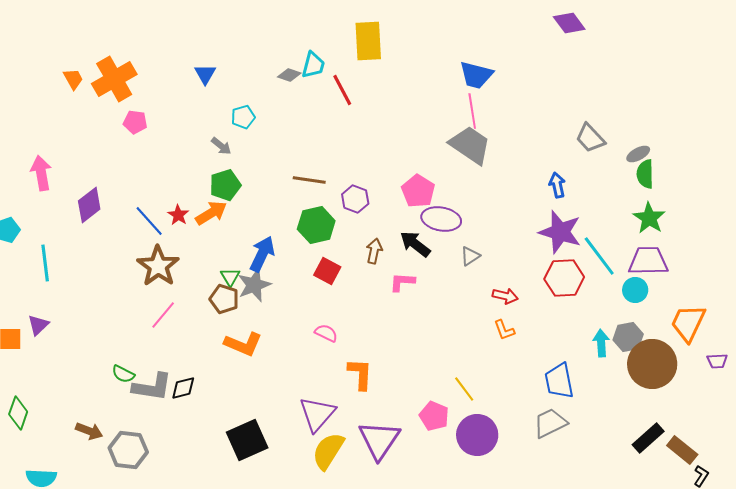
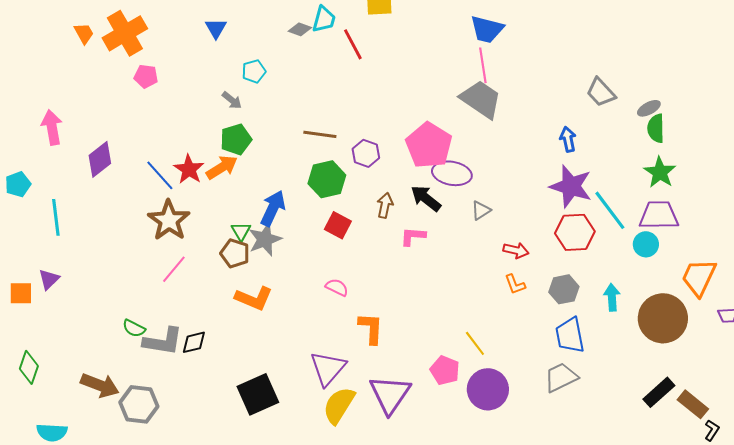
pink pentagon: (418, 191) -> (429, 145), size x1.4
red star: (178, 215) -> (189, 169), size x1.4
gray hexagon: (628, 337) -> (564, 289), moved
brown arrow: (89, 431) -> (100, 385), size x1.4

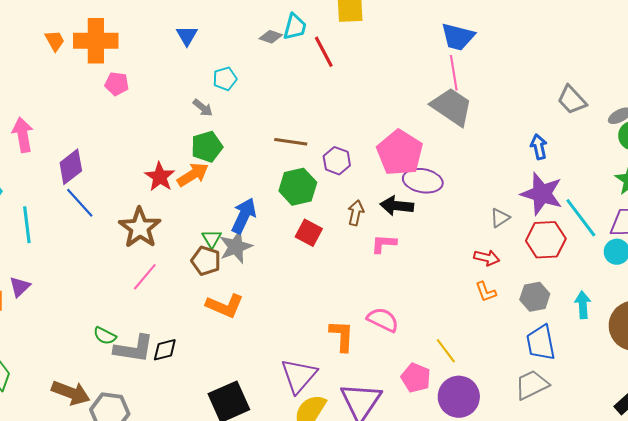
orange cross: (125, 33) -> (96, 41), turned 30
blue line: (160, 175) -> (80, 203), moved
black arrow: (426, 198) -> (397, 206), turned -32
gray triangle: (481, 210) -> (500, 218), moved
pink semicircle: (337, 287) -> (383, 320), moved, size x1.4

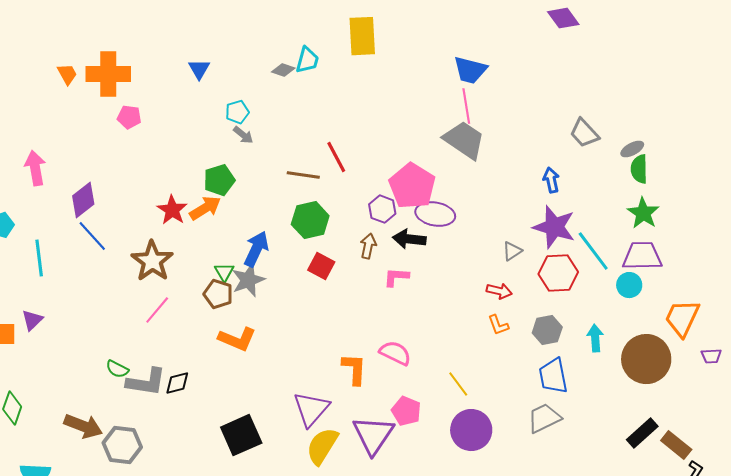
red line: (324, 52) -> (336, 157), moved
gray arrow: (203, 108) -> (243, 135), moved
purple hexagon: (337, 161) -> (382, 209), moved
pink pentagon: (416, 378) -> (406, 411), moved

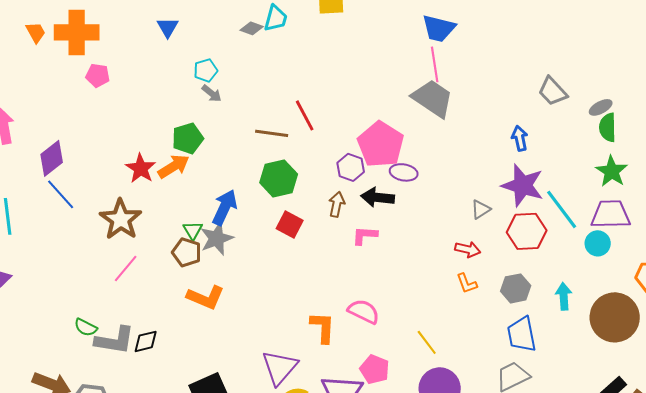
purple ellipse: (435, 214) -> (404, 172), size x0.7

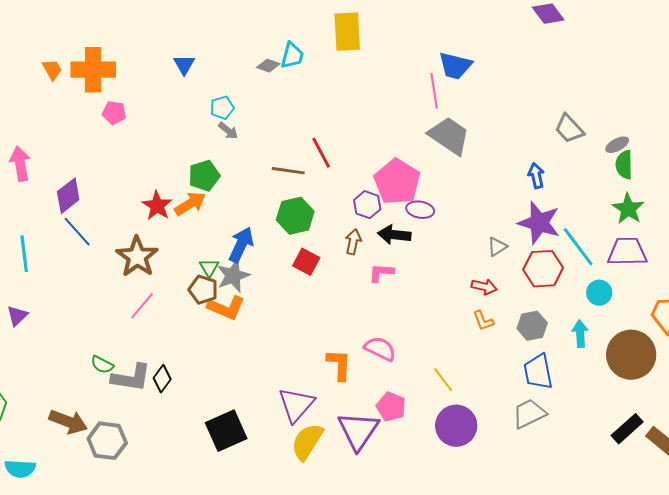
pink line: (435, 64) -> (434, 91), moved
cyan circle: (598, 243) -> (599, 293), moved
orange L-shape: (206, 297) -> (226, 308), moved
black diamond: (146, 341) -> (162, 379), turned -40

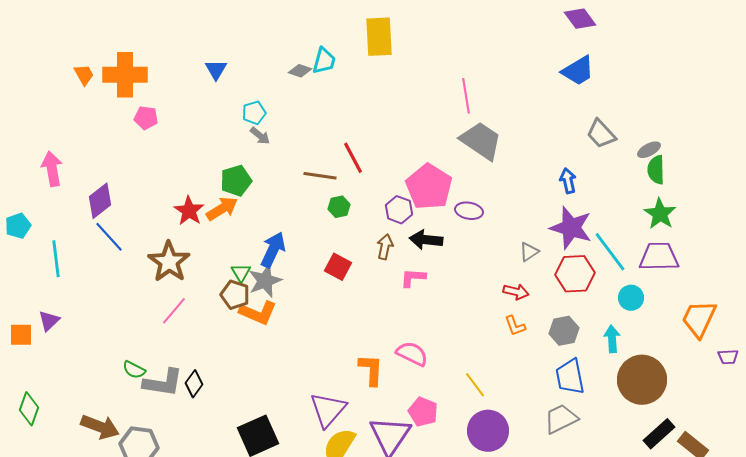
blue trapezoid: (455, 66) -> (578, 71), moved, turned -45
purple ellipse: (420, 210) -> (469, 211), moved
green hexagon: (295, 216) -> (339, 207), moved, size x0.6
brown circle: (631, 355) -> (642, 380), moved

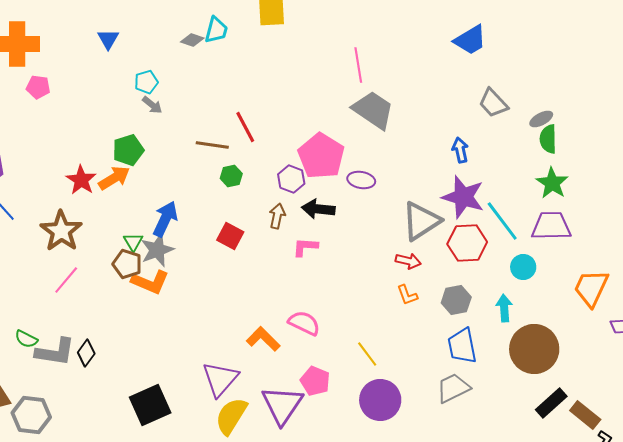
gray triangle: (529, 252) -> (421, 221), size x2.0
orange L-shape: (371, 370) -> (263, 339), turned -48

